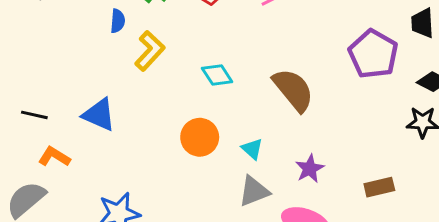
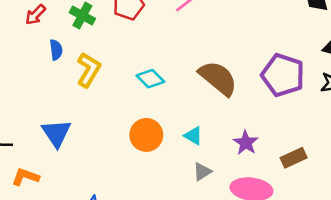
purple pentagon: (373, 54) -> (283, 75), moved
blue triangle: (99, 115) -> (56, 133), turned 44
brown rectangle: (379, 187) -> (294, 158), moved
gray triangle: (254, 191) -> (202, 172), size x0.7

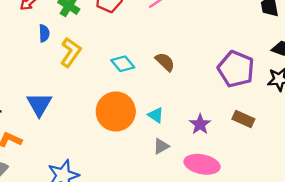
brown semicircle: (218, 78) -> (165, 62), moved, size x0.6
orange circle: (146, 135) -> (116, 111), size x1.4
brown rectangle: (294, 158) -> (243, 119), moved, turned 45

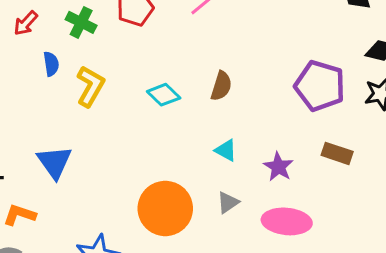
brown semicircle: (165, 62) -> (221, 86), turned 70
orange circle: (116, 111) -> (165, 208), moved
cyan triangle: (156, 115) -> (226, 150), moved

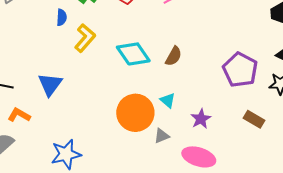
cyan diamond: (164, 95) -> (133, 54), size x1.5
brown rectangle: (337, 153) -> (254, 119), moved
orange circle: (165, 208) -> (135, 113), moved

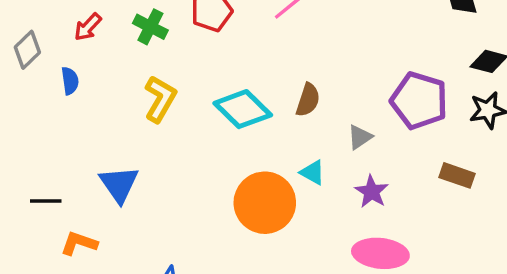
blue semicircle: (62, 17) -> (70, 81), moved
gray triangle: (162, 136) -> (360, 137), moved

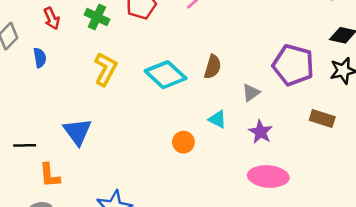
red arrow: (88, 27) -> (52, 18), turned -65
orange circle: (265, 203) -> (183, 142), size x0.5
orange L-shape: (79, 243) -> (50, 175), turned -112

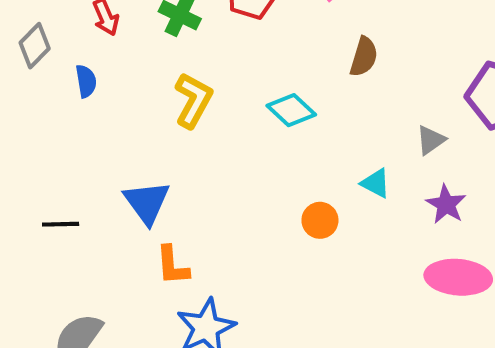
brown semicircle: (213, 67) -> (364, 57), moved
cyan diamond: (166, 75) -> (291, 110), size x0.7
orange L-shape: (50, 175) -> (172, 265), moved

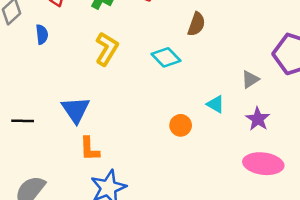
brown semicircle: (364, 57) -> (196, 24), moved

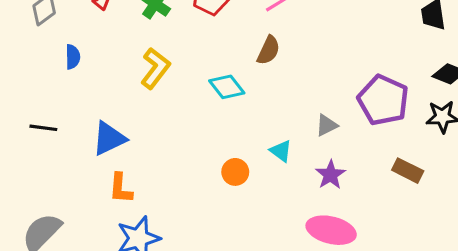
blue semicircle: (42, 34) -> (73, 57), moved
blue triangle: (76, 110) -> (109, 139), turned 32
black line: (23, 121) -> (43, 128), moved

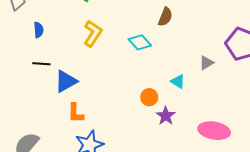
black line: (43, 128) -> (41, 64), moved
purple star: (331, 175) -> (166, 116), moved

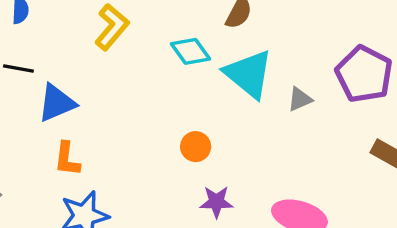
cyan triangle: (178, 81) -> (249, 74), moved, size x2.0
purple star: (166, 116) -> (216, 202), moved, turned 30

